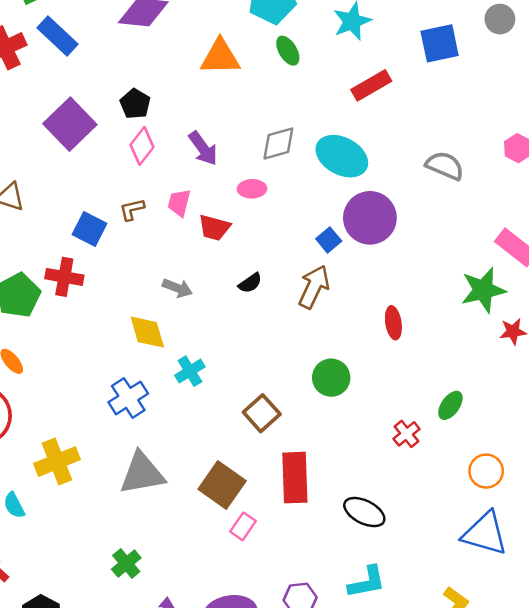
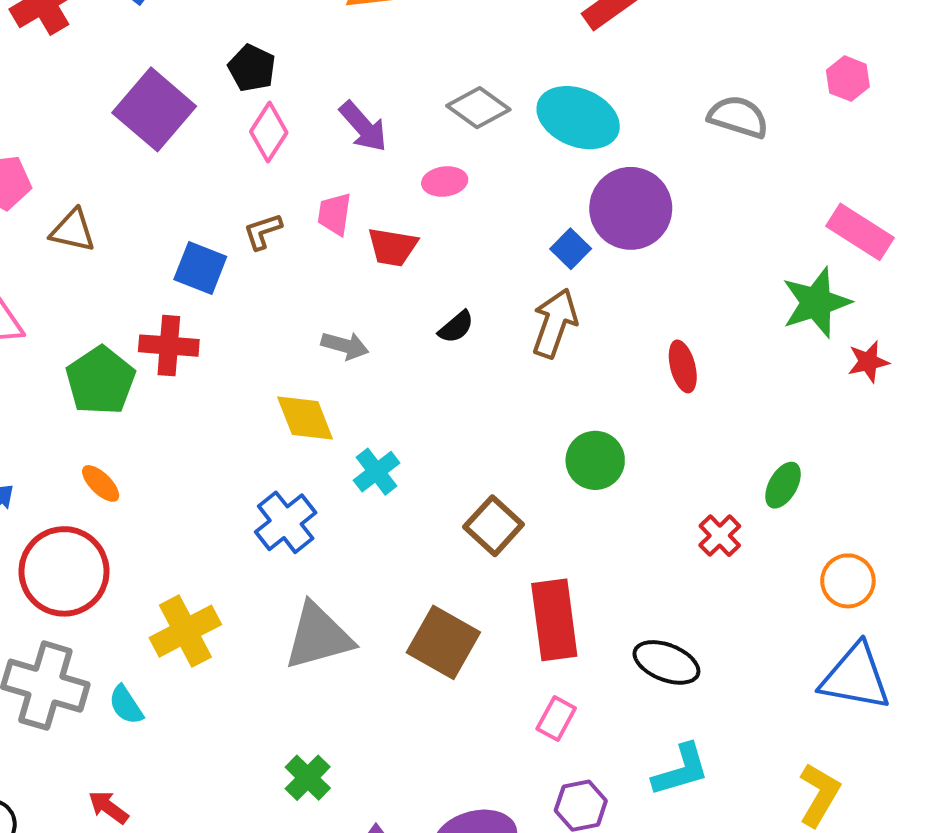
gray diamond: (278, 143) -> (478, 108), turned 57
pink rectangle: (243, 526) -> (556, 719), moved

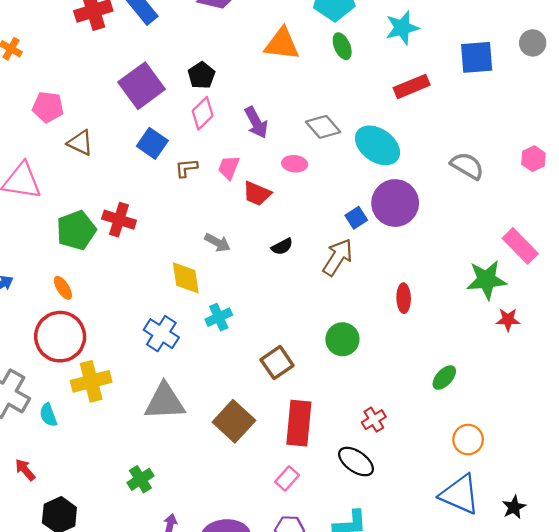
blue square: (200, 268) -> (152, 143), moved
blue cross: (286, 522) -> (161, 334), turned -32
red cross: (720, 536) -> (374, 420), moved
red circle: (64, 571) -> (60, 337), moved

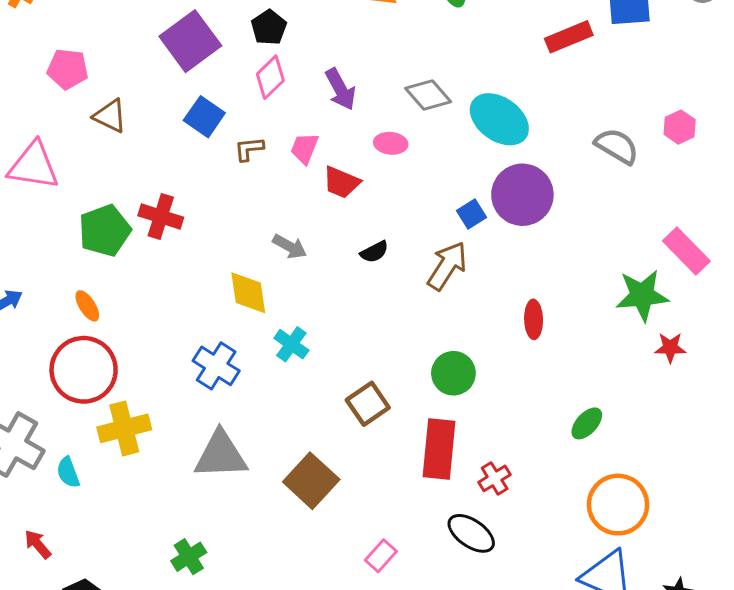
red rectangle: (412, 86) -> (569, 37), moved
pink hexagon: (533, 159) -> (680, 127), moved
cyan cross: (219, 317) -> (291, 344), turned -30
red rectangle: (299, 423) -> (439, 449), moved
orange circle: (468, 440) -> (618, 505), size x1.5

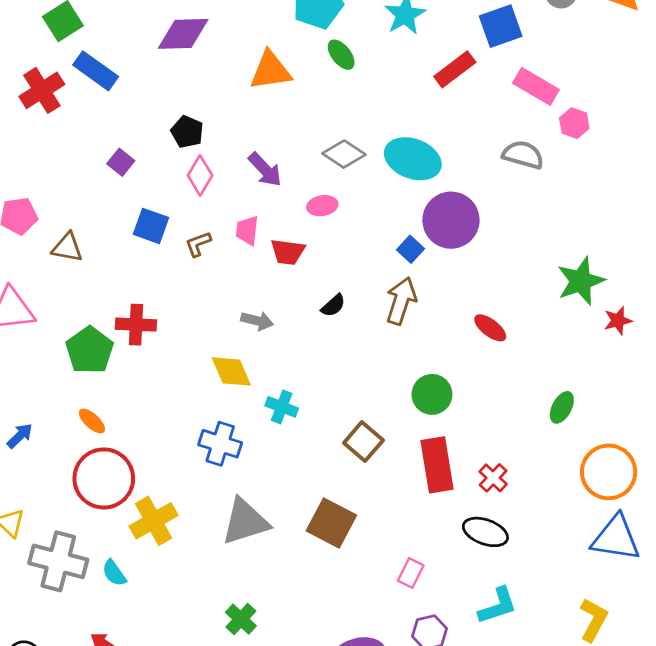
purple square: (190, 41) -> (121, 162), size x0.5
pink rectangle: (686, 251) -> (536, 86), moved
red ellipse: (534, 319) -> (490, 328), turned -36

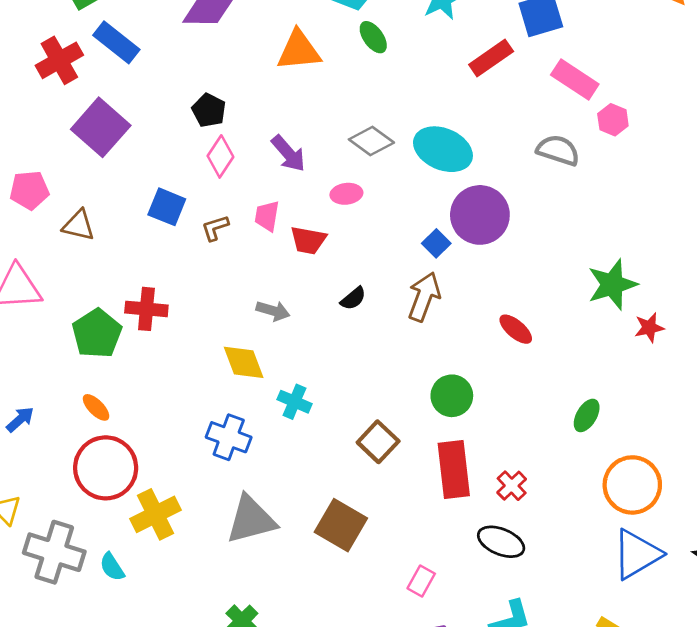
purple square: (121, 162) -> (101, 127), moved, size x2.0
blue triangle: (616, 538) -> (637, 554), turned -42

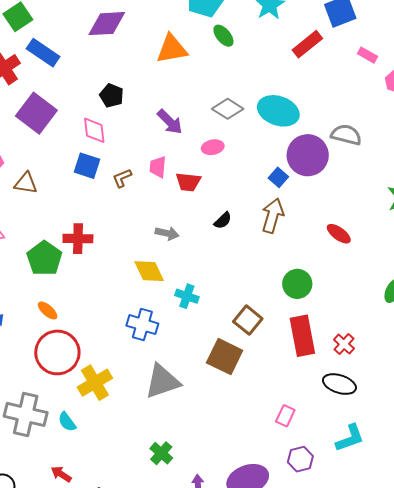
pink rectangle: (575, 80) -> (367, 55), size x0.6
gray semicircle: (558, 150) -> (346, 135), moved
pink diamond: (220, 156) -> (94, 130), moved, turned -36
brown square: (341, 525) -> (225, 357), moved

